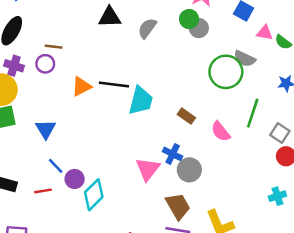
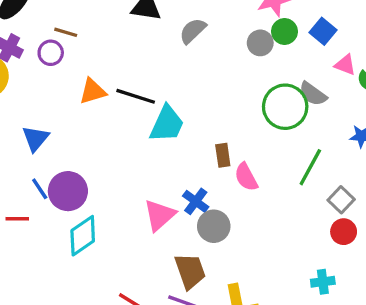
green circle: (189, 19) -> (285, 32), moved
brown rectangle: (186, 116) -> (223, 155), turned 36
pink semicircle: (221, 131) -> (246, 177), moved
purple circle: (75, 179) -> (68, 191), moved, size x1.5

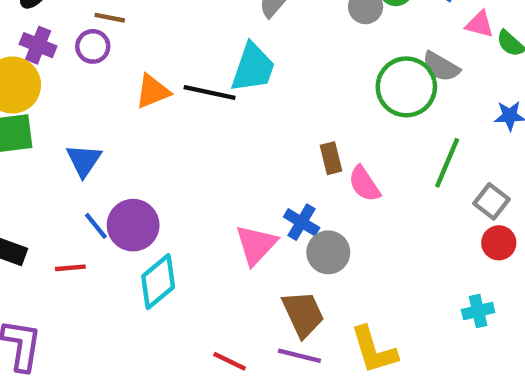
cyan trapezoid: (167, 124) -> (253, 68), moved

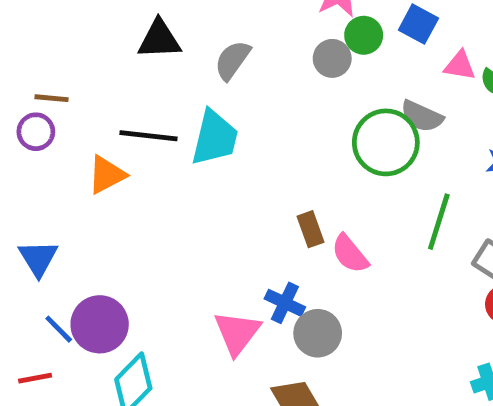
black line: (210, 93) -> (148, 136), moved

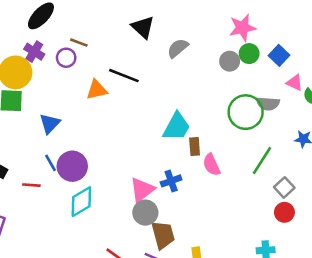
black triangle: (159, 39) -> (143, 27), turned 30
gray semicircle: (422, 116) -> (268, 104), turned -35
cyan trapezoid: (215, 138) -> (177, 127), moved
blue cross: (285, 303) -> (171, 181), turned 30
gray circle: (318, 333) -> (145, 213), moved

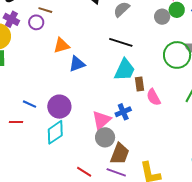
black line: (124, 76) -> (121, 42), moved
blue triangle: (50, 123) -> (77, 64), moved, turned 30
blue line: (50, 163) -> (30, 104), turned -32
purple circle: (72, 166) -> (59, 107), moved
brown trapezoid: (163, 235) -> (120, 154), turned 40

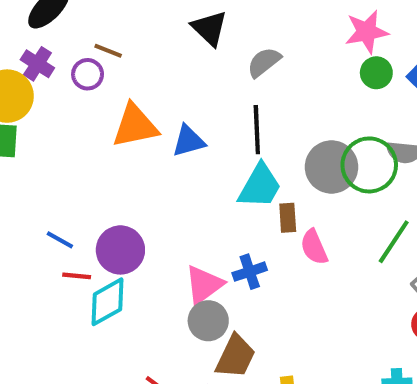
gray circle: (162, 17) -> (332, 167), moved, size x1.6
black line: (121, 42) -> (257, 130), turned 65
orange triangle: (61, 45) -> (135, 126), size x1.4
blue triangle: (77, 64) -> (188, 141), moved
red line: (16, 122) -> (77, 276), moved

